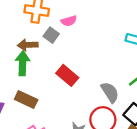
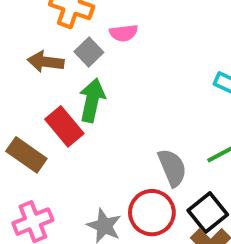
green arrow: (23, 63) -> (92, 100), moved
red rectangle: (67, 75) -> (64, 126), moved

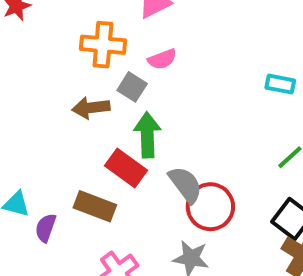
gray semicircle: (172, 168) -> (185, 185), moved
red circle: (152, 213) -> (210, 207), moved

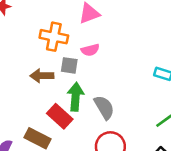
gray square: (132, 87) -> (69, 65), turned -30
gray semicircle: (185, 185) -> (104, 107), moved

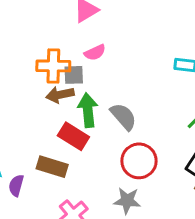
orange cross: (54, 37) -> (53, 66), moved
brown arrow: (42, 76) -> (60, 95), moved

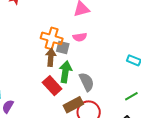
brown arrow: (60, 95) -> (51, 57), turned 90
brown rectangle: (52, 167) -> (73, 105), moved, turned -60

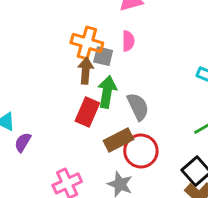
pink semicircle: (80, 37) -> (128, 41), turned -80
red rectangle: (52, 86) -> (87, 112), turned 66

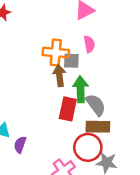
gray semicircle: (138, 107) -> (96, 105), moved
brown rectangle: (118, 140) -> (98, 127), turned 40
red circle: (141, 151) -> (88, 147), moved

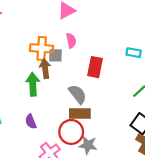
green arrow: (81, 89) -> (33, 84), moved
red rectangle: (68, 109) -> (95, 67), moved
purple semicircle: (20, 145) -> (31, 122), moved, turned -40

